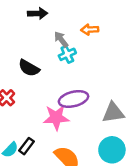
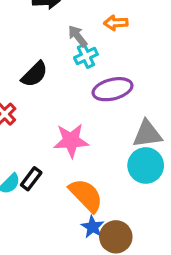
black semicircle: (29, 68) -> (35, 74), turned -75
purple ellipse: (74, 99) -> (112, 89), moved
cyan circle: (112, 150) -> (146, 165), moved

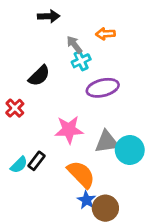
gray triangle: (147, 134) -> (107, 142), moved

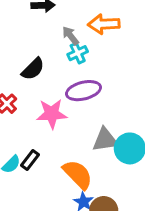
orange arrow: (105, 34) -> (104, 24), size x1.5
purple ellipse: (103, 88) -> (83, 91), moved
pink star: (69, 130) -> (52, 114), moved

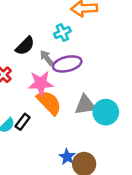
gray arrow: (70, 36) -> (47, 58), moved
orange semicircle: (78, 174) -> (49, 102), moved

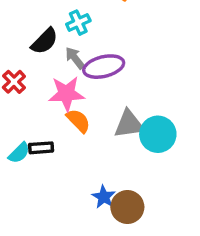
cyan cross: (62, 33) -> (78, 23), moved
orange semicircle: (49, 102) -> (78, 121), size x0.7
black rectangle: (23, 122) -> (41, 148), turned 49

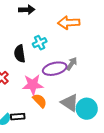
black semicircle: (44, 41) -> (20, 54), turned 126
gray arrow: (75, 58) -> (72, 64), moved, turned 72
gray triangle: (129, 124) -> (70, 103), turned 42

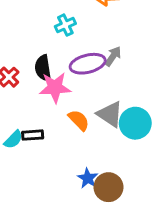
black semicircle: (20, 54) -> (43, 68), moved
orange semicircle: (40, 101) -> (79, 120), moved

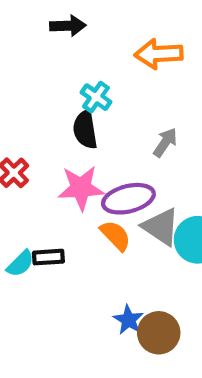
cyan cross: (65, 25) -> (96, 97), turned -30
purple ellipse: (88, 64) -> (128, 199), moved
black semicircle: (43, 68) -> (85, 130), moved

